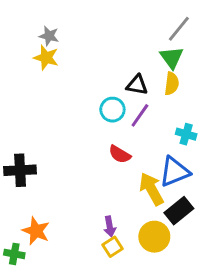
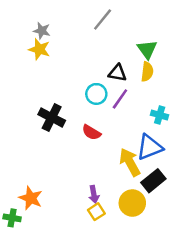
gray line: (179, 29) -> (103, 20), moved
red semicircle: (120, 154) -> (91, 132), moved
black cross: (20, 170) -> (52, 118), moved, turned 30

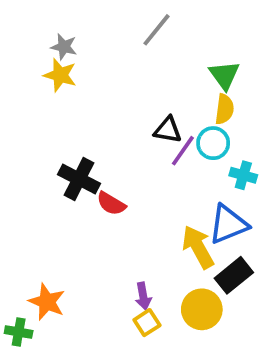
black triangle: (117, 73) -> (168, 130), moved
cyan circle: (96, 94) -> (213, 143), moved
red semicircle: (91, 132) -> (111, 204), moved

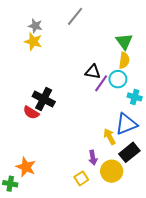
gray line: (156, 30) -> (75, 16), moved
red semicircle: (111, 204) -> (31, 113), moved
yellow arrow: (198, 247) -> (110, 137), size x0.7
purple arrow: (143, 296) -> (93, 158), moved

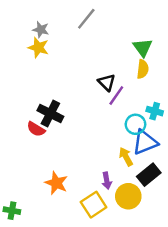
black triangle: (93, 72) -> (107, 82), turned 35
cyan circle: (118, 79) -> (135, 124), moved
orange star: (26, 167) -> (56, 183), moved
yellow square: (81, 178) -> (94, 205), size x1.5

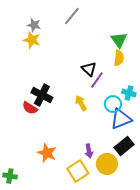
yellow arrow: (126, 157) -> (81, 103), moved

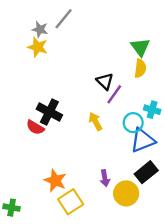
gray line: (72, 16) -> (64, 19), moved
yellow square: (78, 171) -> (71, 202), moved

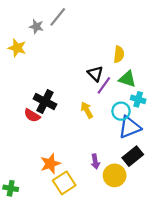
yellow star: (38, 47) -> (17, 48), moved
green triangle: (140, 47) -> (127, 79), moved, turned -36
yellow semicircle: (140, 68) -> (119, 54), moved
orange star: (55, 180) -> (50, 164), turned 30

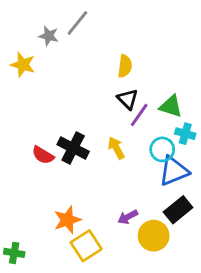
yellow semicircle: (119, 54) -> (125, 66), moved
black cross: (45, 102) -> (73, 148), moved
purple arrow: (95, 161) -> (128, 217), turned 72

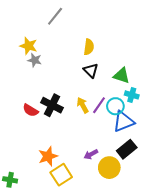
gray star: (49, 36) -> (35, 60), moved
yellow star: (23, 65) -> (28, 46), moved
purple line: (139, 115) -> (99, 105), moved

